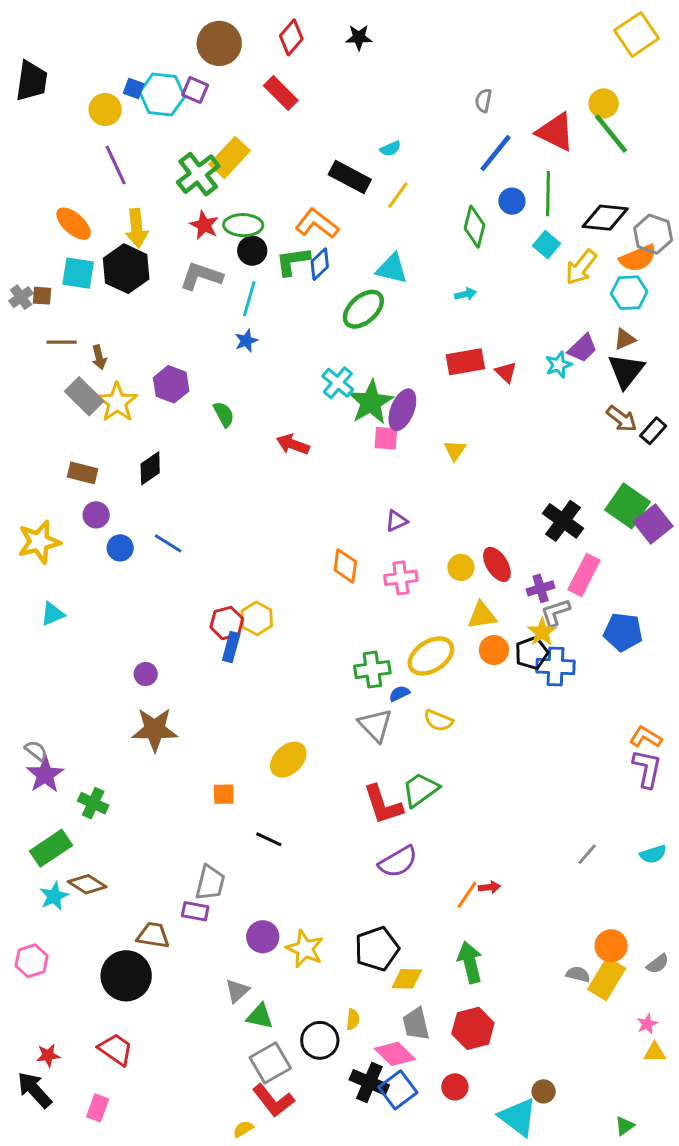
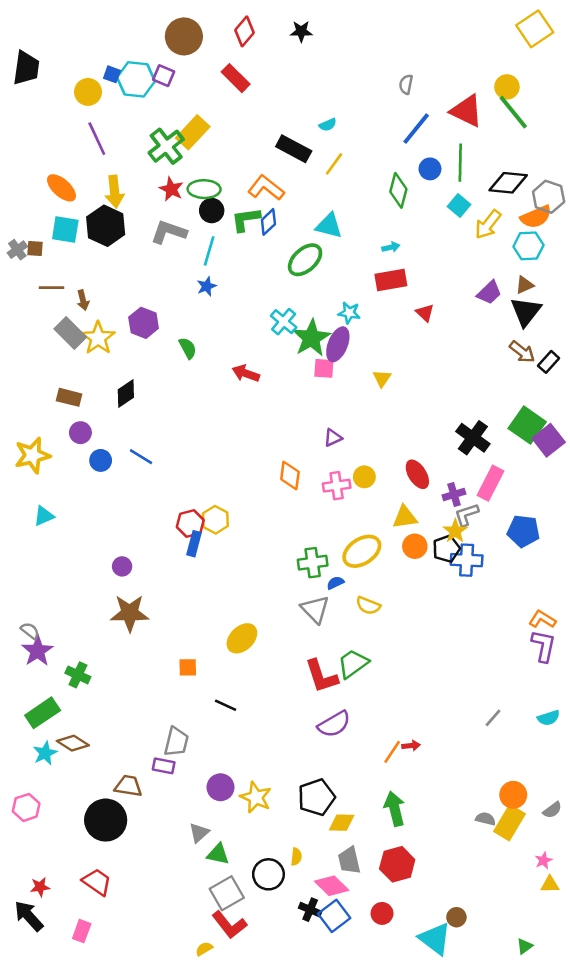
red rectangle: (465, 362) -> (391, 280), moved
cyan star: (559, 365) -> (349, 313), moved, turned 30
yellow circle: (461, 567) -> (364, 477), moved
black cross: (369, 1082) -> (310, 910), size x0.7

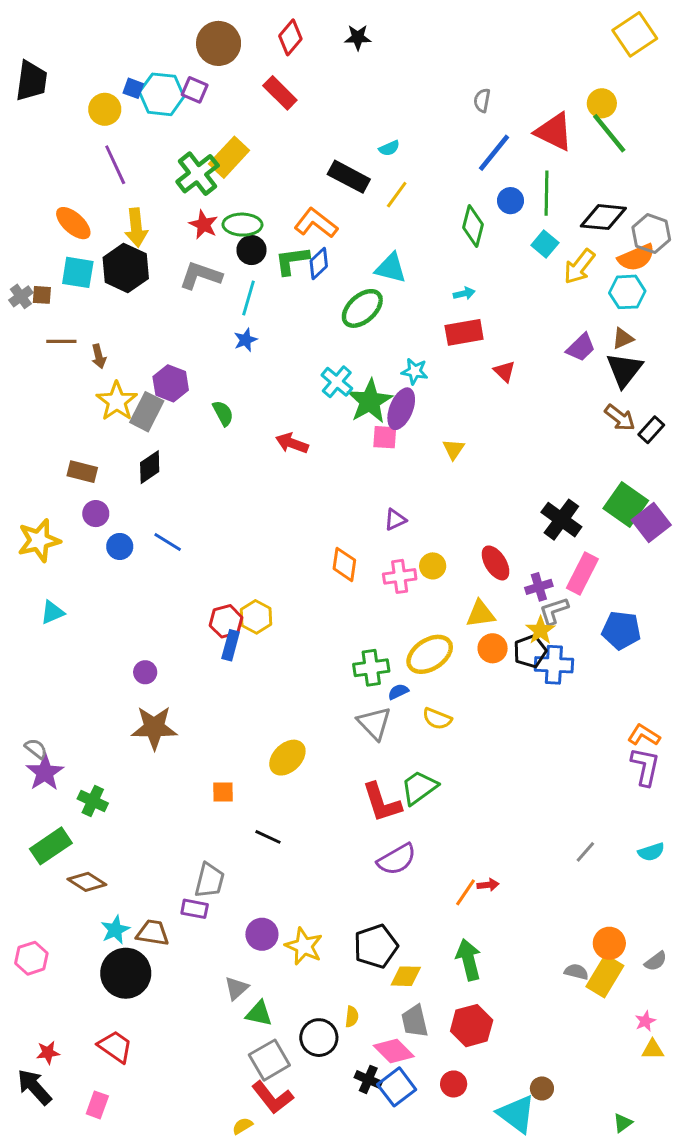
gray rectangle: (70, 333) -> (147, 412), moved, turned 72
cyan star: (45, 753) -> (115, 930), moved

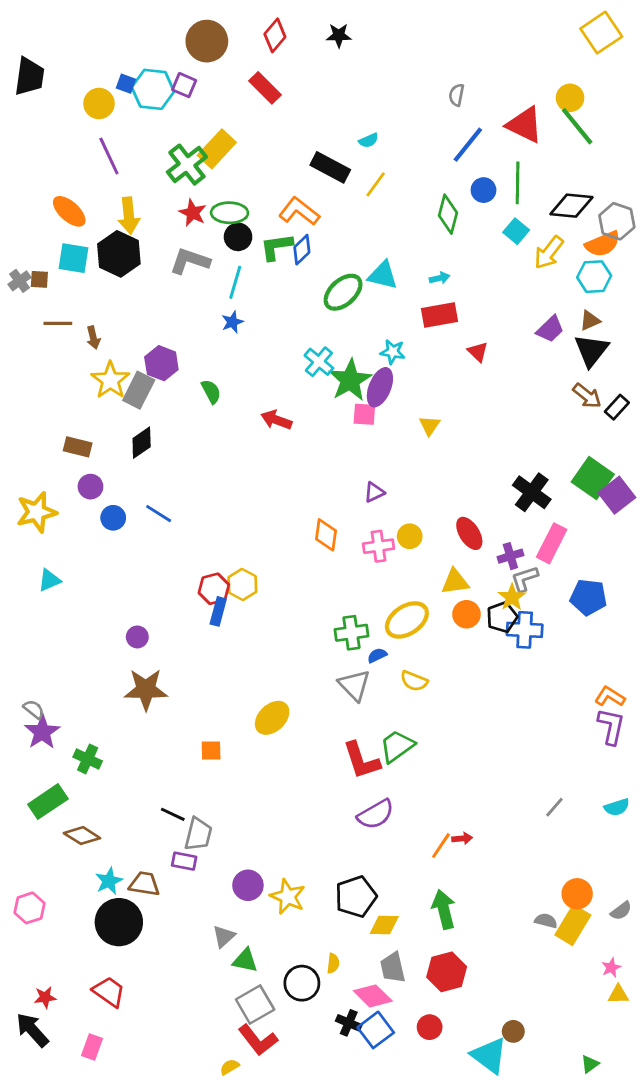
cyan triangle: (391, 268) -> (383, 275), moved
black line: (268, 837) -> (173, 814), moved

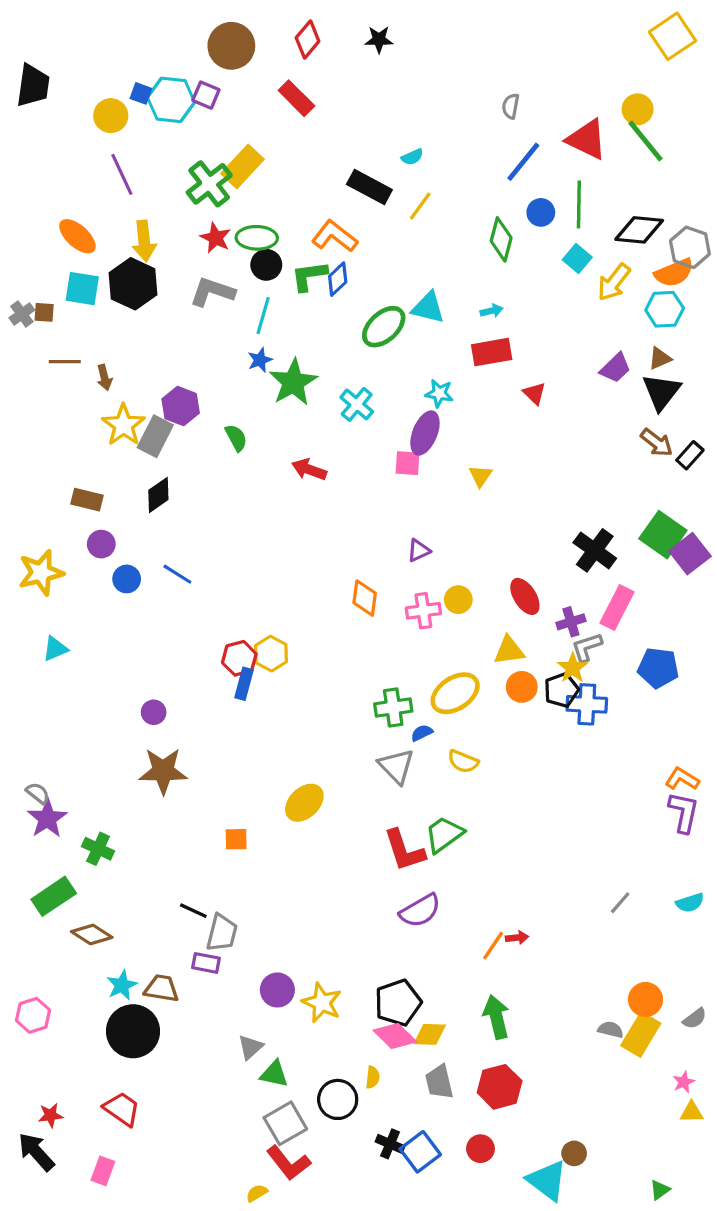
green star: (350, 380) -> (293, 382), moved
pink diamond: (373, 996) -> (395, 1036), moved

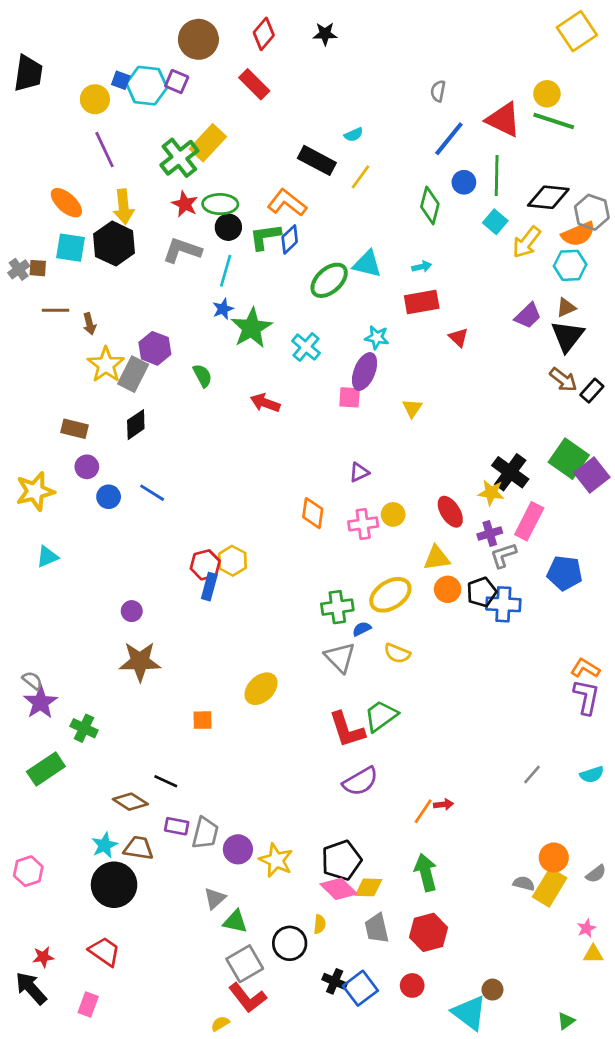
green line: (646, 141) -> (554, 121), turned -33
yellow star: (573, 668) -> (491, 493), moved, turned -30
gray trapezoid: (222, 933) -> (205, 833), moved
brown diamond: (92, 934) -> (130, 802), moved

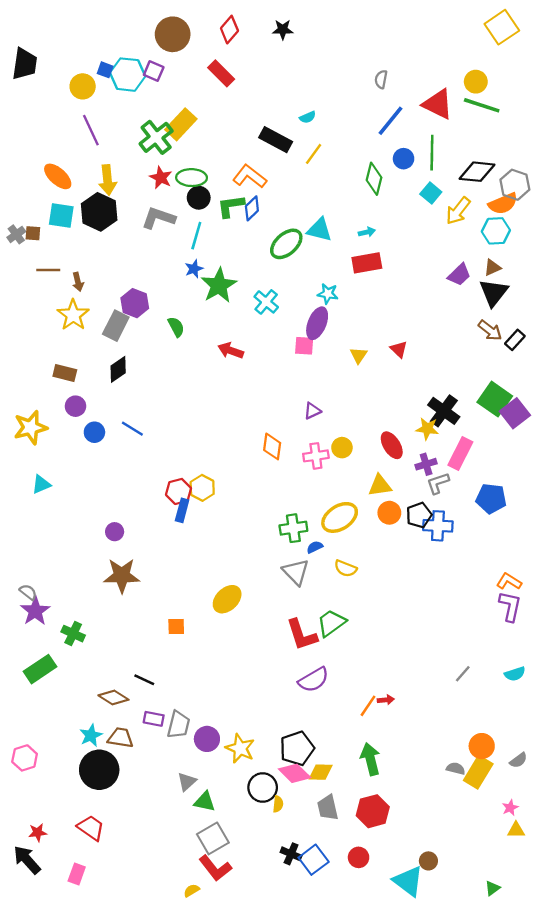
red triangle: (458, 337) -> (399, 349), moved
yellow star: (106, 365) -> (73, 315), moved
black circle: (290, 943) -> (263, 788), moved

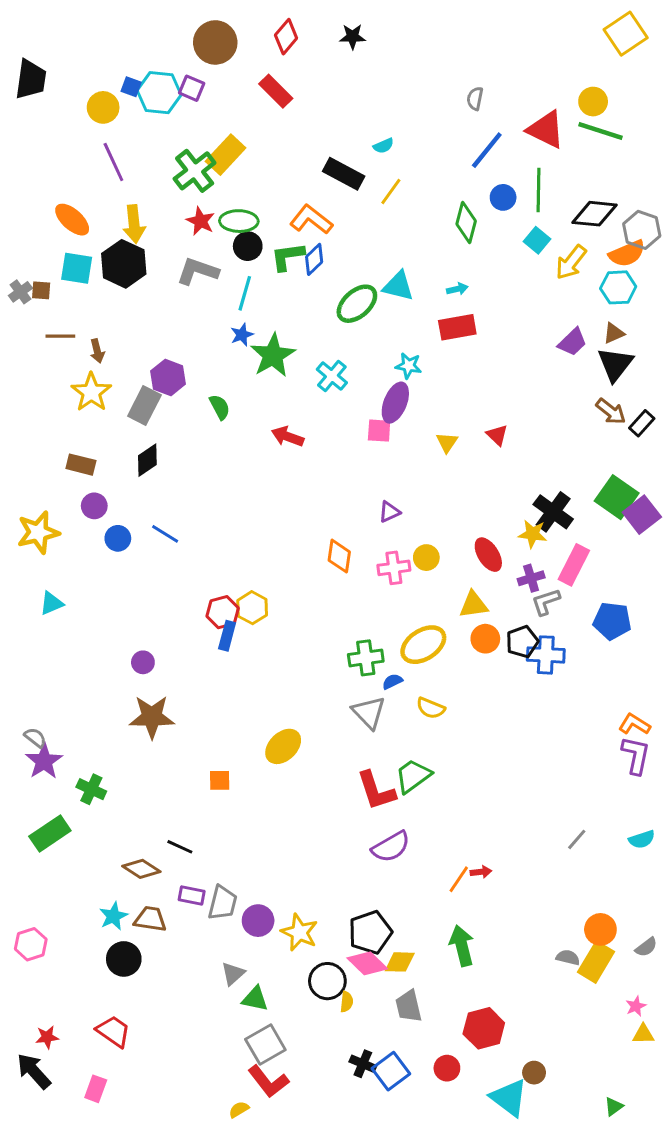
black circle: (99, 770) -> (124, 959), size x0.7
red hexagon: (373, 811) -> (484, 1028), moved

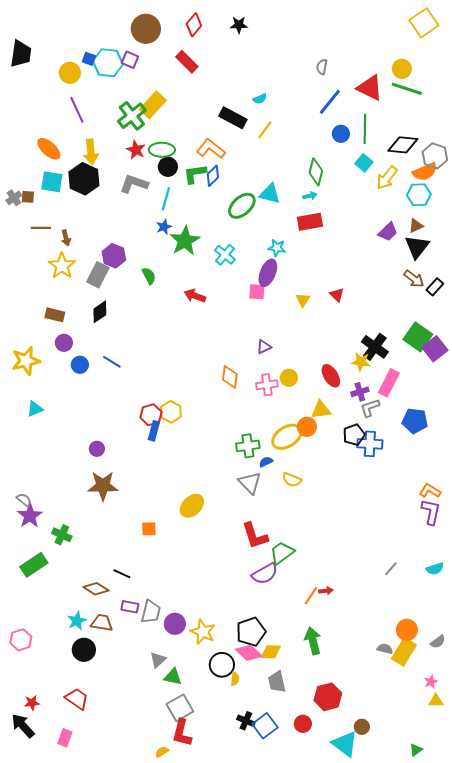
green diamond: (466, 223) -> (316, 172), moved
orange circle: (485, 639) -> (307, 427), moved
green trapezoid: (413, 776) -> (282, 553), moved
red L-shape: (268, 1081) -> (182, 733), turned 52

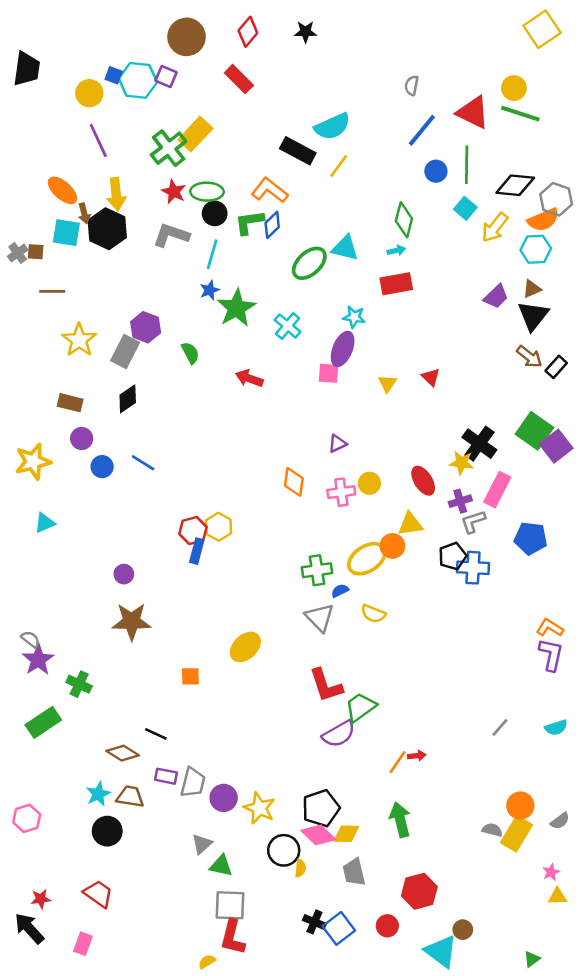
cyan semicircle: (260, 99) -> (332, 126), size x2.0
brown arrow: (66, 238) -> (84, 213), moved
gray square: (180, 708) -> (230, 905), turned 32

